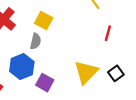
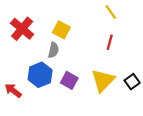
red line: (108, 33) -> (110, 42), moved
purple square: (45, 83) -> (69, 80), moved

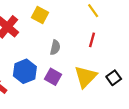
yellow square: (61, 30) -> (40, 15), moved
gray semicircle: (54, 50) -> (55, 47), moved

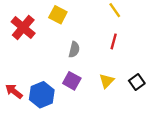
blue hexagon: (25, 71) -> (42, 95), moved
yellow triangle: (85, 77) -> (107, 81), size x0.6

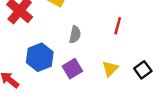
purple square: (72, 81) -> (72, 69), turned 30
blue hexagon: (42, 95) -> (40, 57), moved

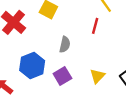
red line: (118, 26) -> (95, 26), moved

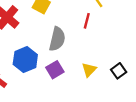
gray semicircle: (65, 45) -> (57, 39), size x1.5

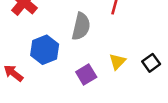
purple square: (55, 70) -> (86, 74), moved

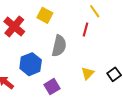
purple square: (86, 74) -> (52, 87), moved

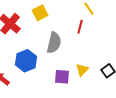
yellow square: (45, 15) -> (40, 13), turned 35
purple square: (52, 87) -> (62, 77), moved, turned 35

